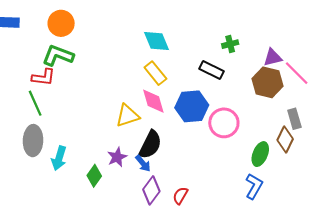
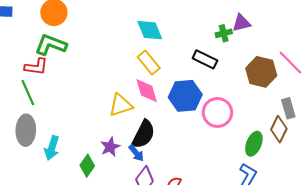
purple triangle: (273, 58) -> (241, 23), moved

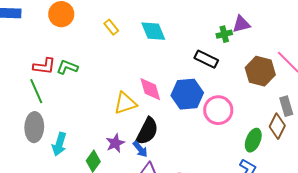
green L-shape: (51, 45) -> (67, 67), moved, size x0.7
yellow rectangle: (149, 62) -> (111, 27), moved, size x0.7

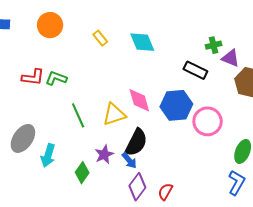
purple triangle: (241, 24) -> (231, 58), moved, turned 36
green line: (36, 91) -> (78, 115), moved
gray ellipse: (34, 127) -> (23, 138), turned 32

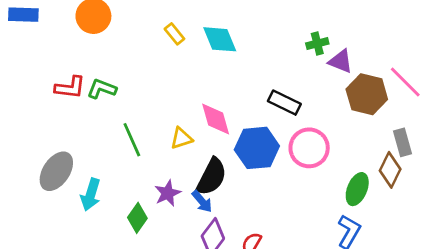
yellow rectangle: (100, 38) -> (174, 34), moved
black rectangle: (195, 70) -> (284, 103), moved
blue hexagon: (176, 105) -> (257, 148), moved
yellow triangle: (114, 114) -> (181, 138), size x0.7

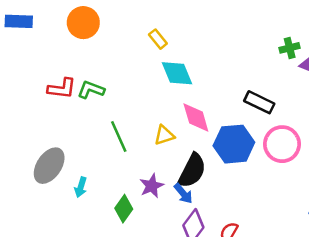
cyan diamond: (220, 39) -> (177, 73), moved
cyan arrow: (91, 195) -> (81, 187), size x0.7

